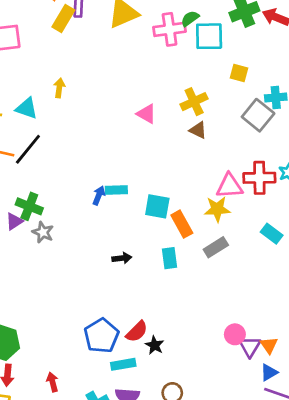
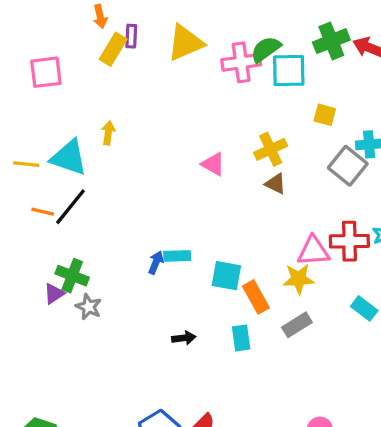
green semicircle: (190, 18) -> (266, 49), size x1.4
cyan triangle: (27, 108) -> (69, 158), size x1.4

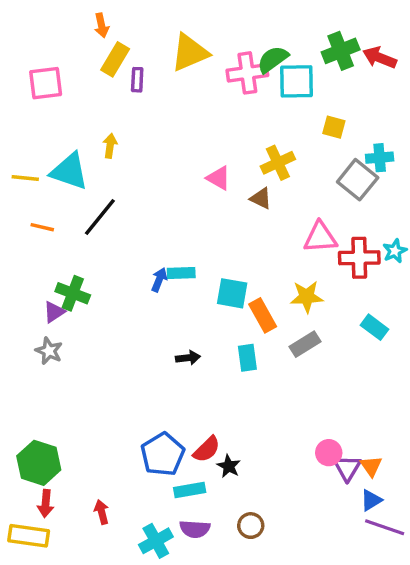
purple rectangle: (131, 36) -> (137, 80), moved
brown triangle: (276, 184) -> (261, 198), moved
black line: (71, 207) -> (100, 217), moved
pink triangle: (313, 251) -> (320, 237), moved
gray star: (89, 307) -> (49, 351), moved

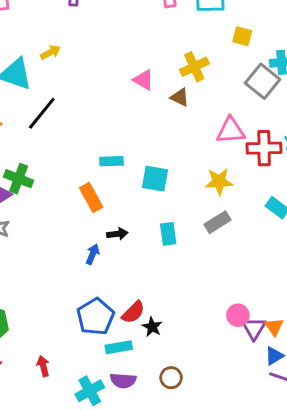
yellow arrow: (110, 146) -> (50, 52), turned 54
blue arrow: (159, 280) -> (93, 254), moved
orange rectangle: (263, 315) -> (91, 198), moved

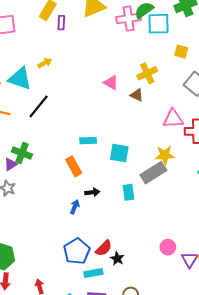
gray rectangle: (218, 222) -> (153, 173), moved, size x1.4
pink circle: (238, 315) -> (168, 247), moved

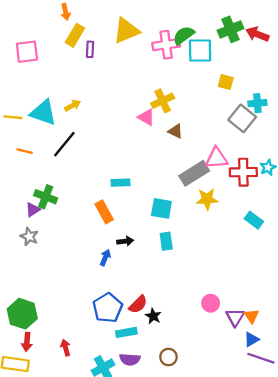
yellow arrow: (45, 63) -> (73, 105), moved
yellow cross: (147, 73) -> (163, 101), moved
cyan square: (119, 153) -> (161, 208), moved
gray rectangle: (153, 173) -> (194, 173), moved

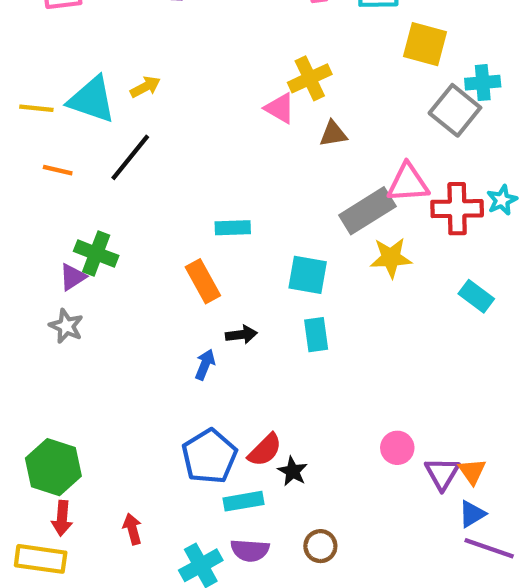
yellow square: (226, 82) -> (425, 44), size x1.5
brown triangle: (175, 131) -> (333, 134), turned -35

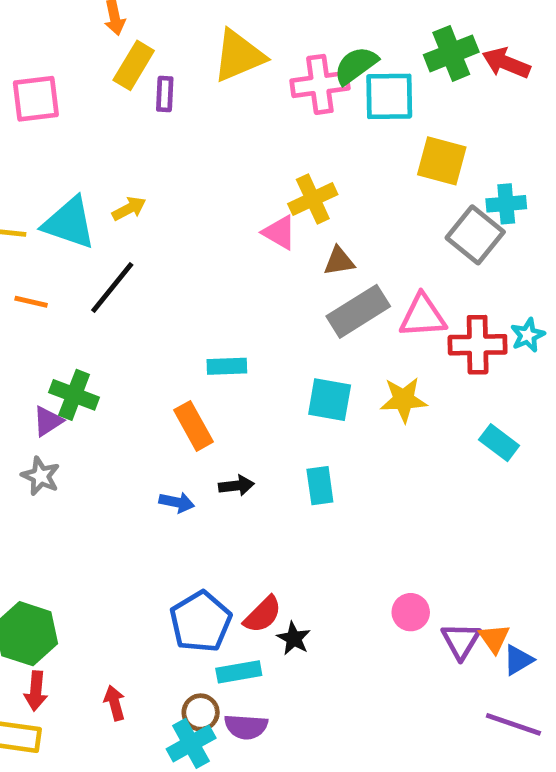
gray rectangle: (367, 211) -> (358, 311), moved
cyan square: (308, 275) -> (330, 400), moved
blue arrow: (205, 365) -> (177, 502), moved, turned 80
blue triangle: (472, 514) -> (518, 660), moved
brown circle: (320, 546) -> (201, 712), moved

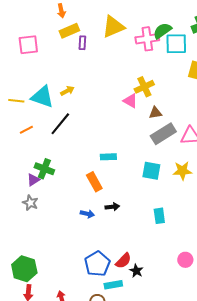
yellow rectangle: (134, 65) -> (69, 31), turned 36
orange line: (31, 302) -> (26, 130), turned -40
cyan rectangle: (320, 486) -> (159, 216), moved

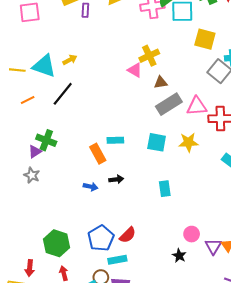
cyan rectangle: (108, 157) -> (115, 140), moved
green hexagon: (24, 269) -> (57, 243), moved
black star: (136, 271) -> (179, 256), moved

